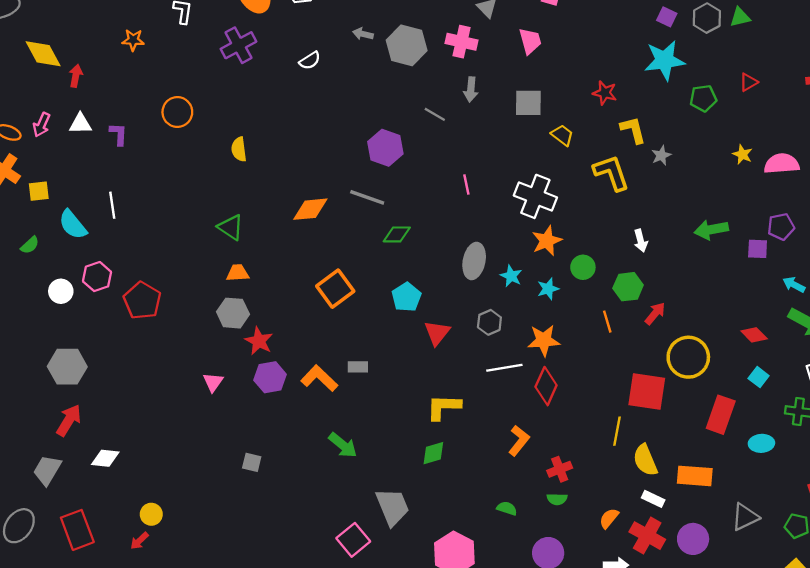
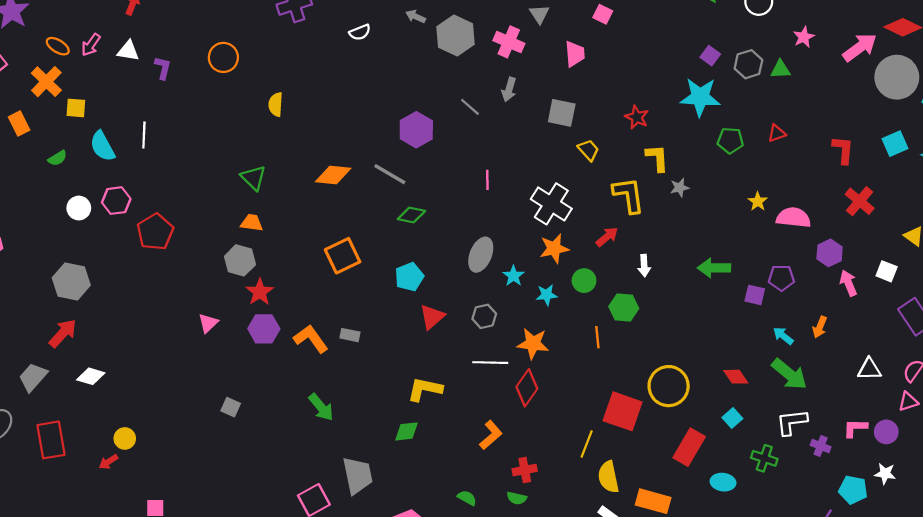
red arrow: (655, 313) -> (607, 237), moved

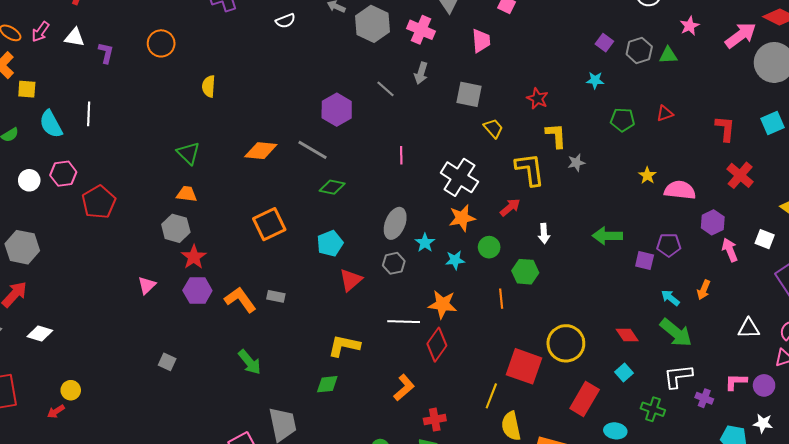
cyan star: (700, 97) -> (595, 80), size x0.5
gray hexagon: (484, 316) -> (394, 263), moved

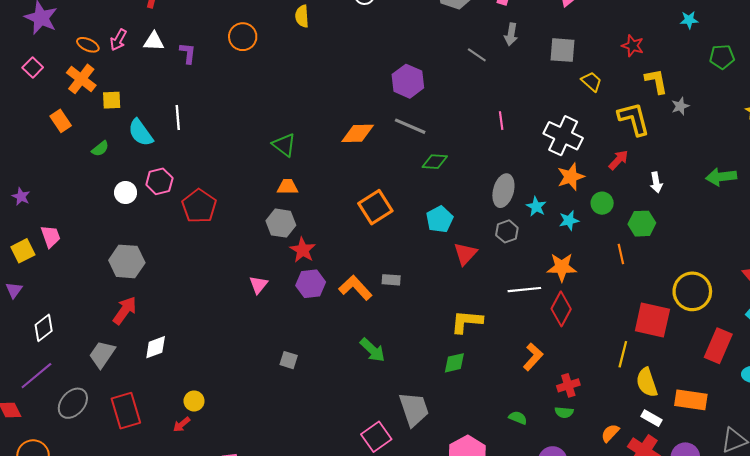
yellow semicircle: (209, 86) -> (302, 16), moved
purple hexagon: (337, 110) -> (408, 81), moved
white diamond: (40, 334) -> (156, 347), turned -30

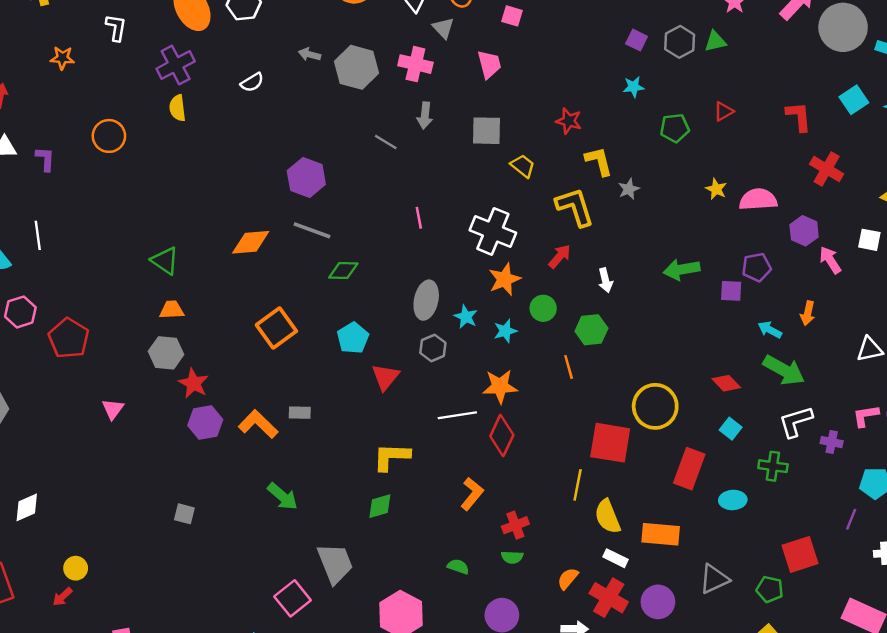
pink triangle: (258, 285) -> (113, 409), moved

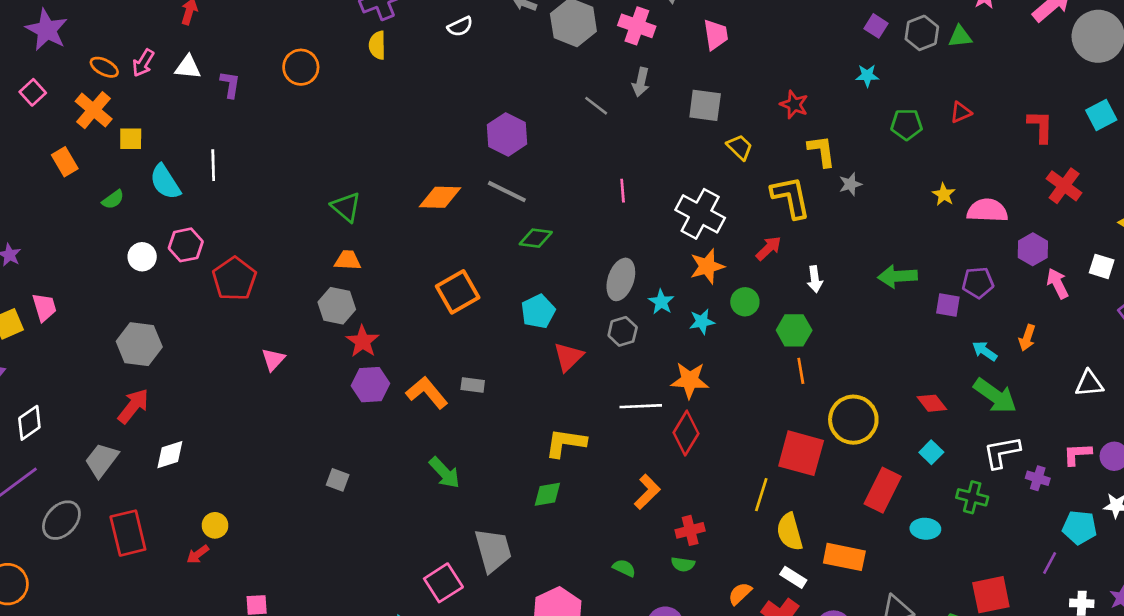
orange line: (569, 367) -> (801, 371), moved

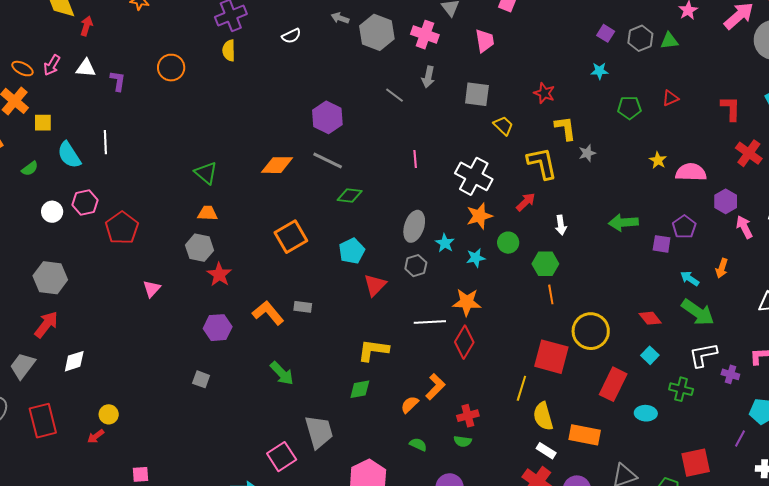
purple pentagon: (978, 283) -> (684, 227), turned -30
purple hexagon: (370, 385) -> (218, 328), moved
orange semicircle: (740, 594) -> (410, 405), moved

